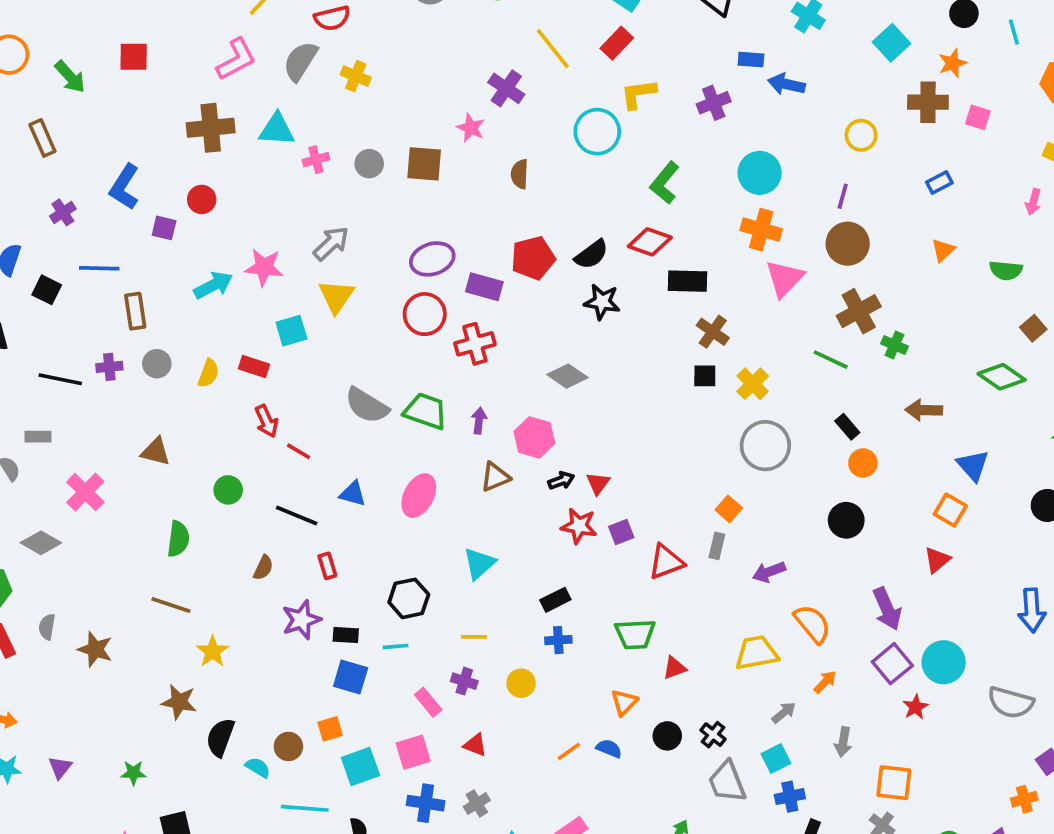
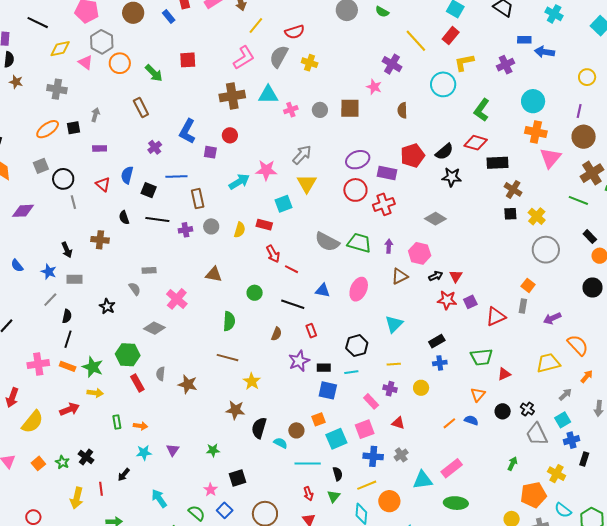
black line: (60, 379) -> (157, 219), moved

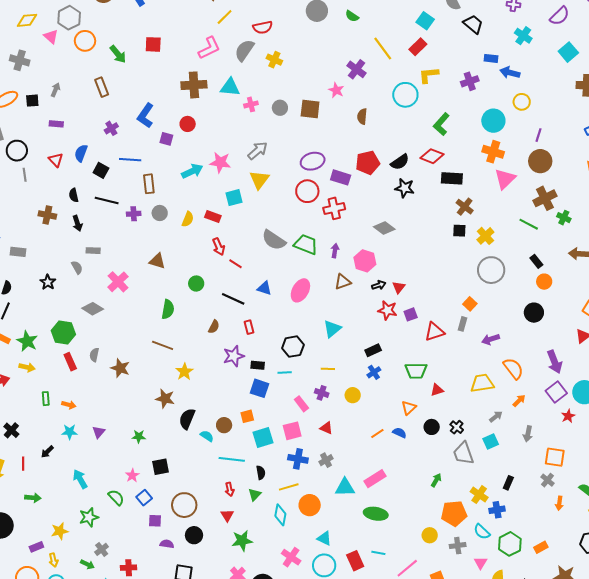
yellow circle: (587, 77) -> (522, 102), moved
black arrow: (67, 250) -> (77, 223), moved
blue cross: (440, 363) -> (374, 372), turned -32
blue cross: (572, 440) -> (497, 510), moved

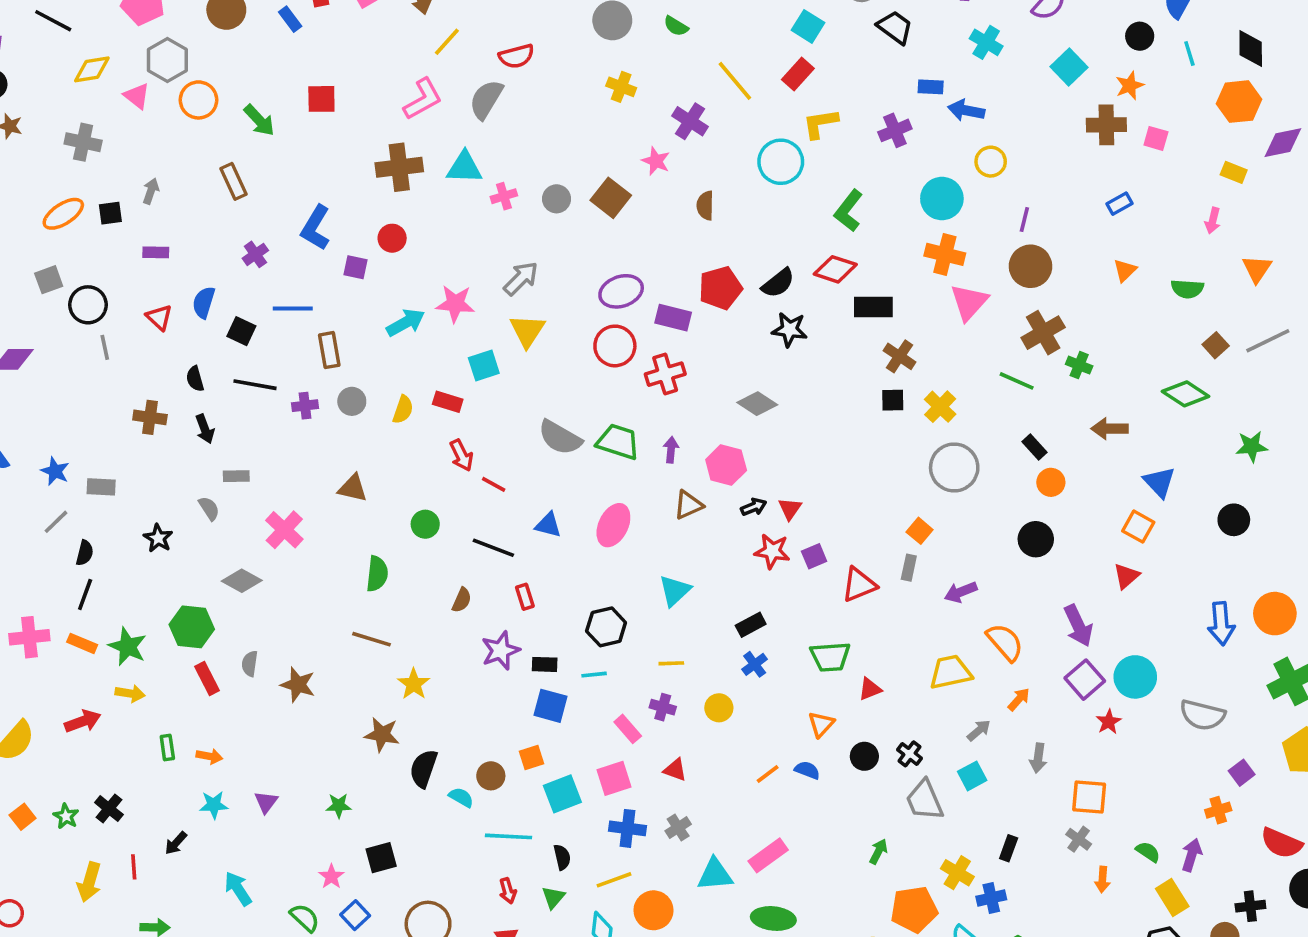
yellow cross: (274, 60) -> (621, 87), moved
brown square: (310, 109) -> (611, 198), turned 35

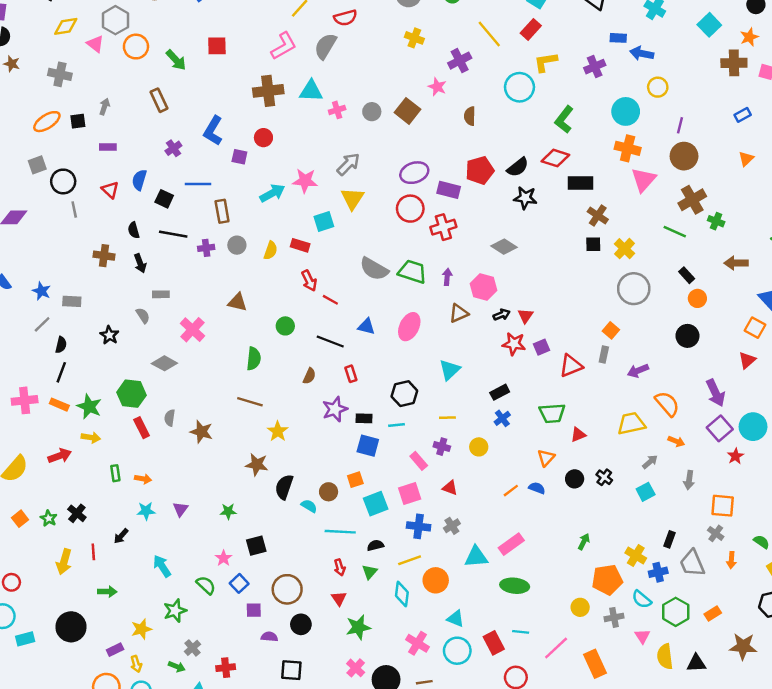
purple cross: (690, 121) -> (460, 61), turned 30
orange arrow: (1019, 699) -> (676, 441), turned 70
gray trapezoid: (925, 800) -> (692, 563), moved
black semicircle: (562, 857) -> (375, 545), turned -91

